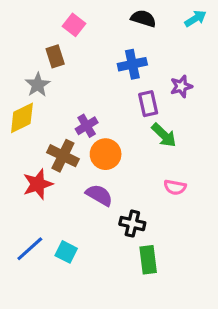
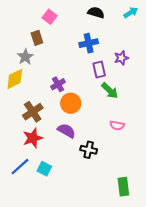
brown cross: (63, 156) -> (33, 112), moved, turned 30
red star: (38, 184) -> (33, 138), moved
green rectangle: (148, 260) -> (123, 187), moved

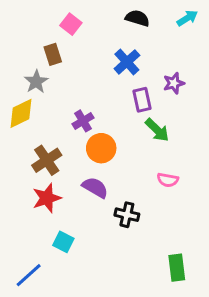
blue cross: (89, 43) -> (127, 62), turned -30
blue line: (20, 167) -> (29, 275), moved

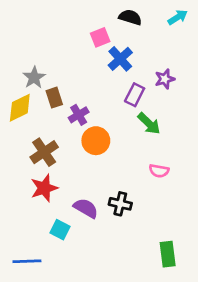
pink square: (71, 24) -> (100, 37), moved, turned 30
brown rectangle: (53, 54) -> (54, 98), moved
purple rectangle: (142, 100) -> (135, 95), turned 40
purple semicircle: (95, 187) -> (86, 208), moved
blue line: (29, 275) -> (27, 261), turned 40

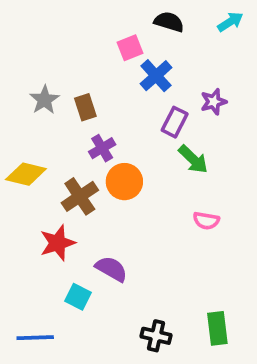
brown rectangle: (54, 98) -> (85, 107), moved
yellow diamond: (20, 108) -> (26, 174), moved, turned 40
brown cross: (44, 152) -> (80, 196), moved
black cross: (120, 204) -> (156, 336), moved

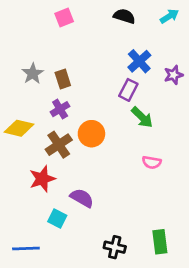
pink square: (130, 48) -> (64, 18), moved
blue cross: (156, 76) -> (139, 61), moved
purple star: (214, 102) -> (173, 75), moved
purple cross: (102, 148) -> (60, 109), moved

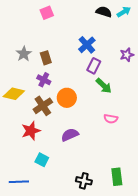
black semicircle: (124, 16) -> (104, 12), moved
blue cross: (139, 61) -> (87, 45), moved
purple cross: (60, 109) -> (44, 80), turned -32
purple semicircle: (82, 198) -> (70, 135), moved, turned -54

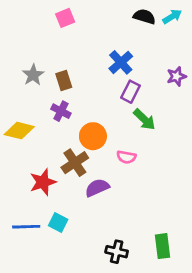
brown cross: (43, 106) -> (75, 163), moved
pink semicircle: (111, 119) -> (126, 157), moved
blue line: (19, 182) -> (26, 227), moved

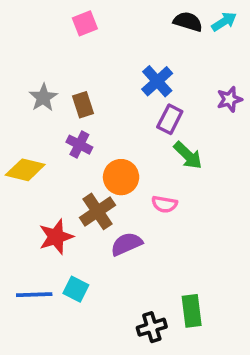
green rectangle: (163, 246) -> (192, 311), moved
black cross: (117, 252) -> (152, 327), turned -30

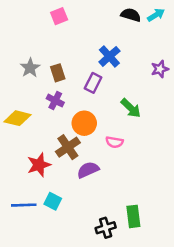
purple rectangle: (170, 119) -> (93, 83), moved

